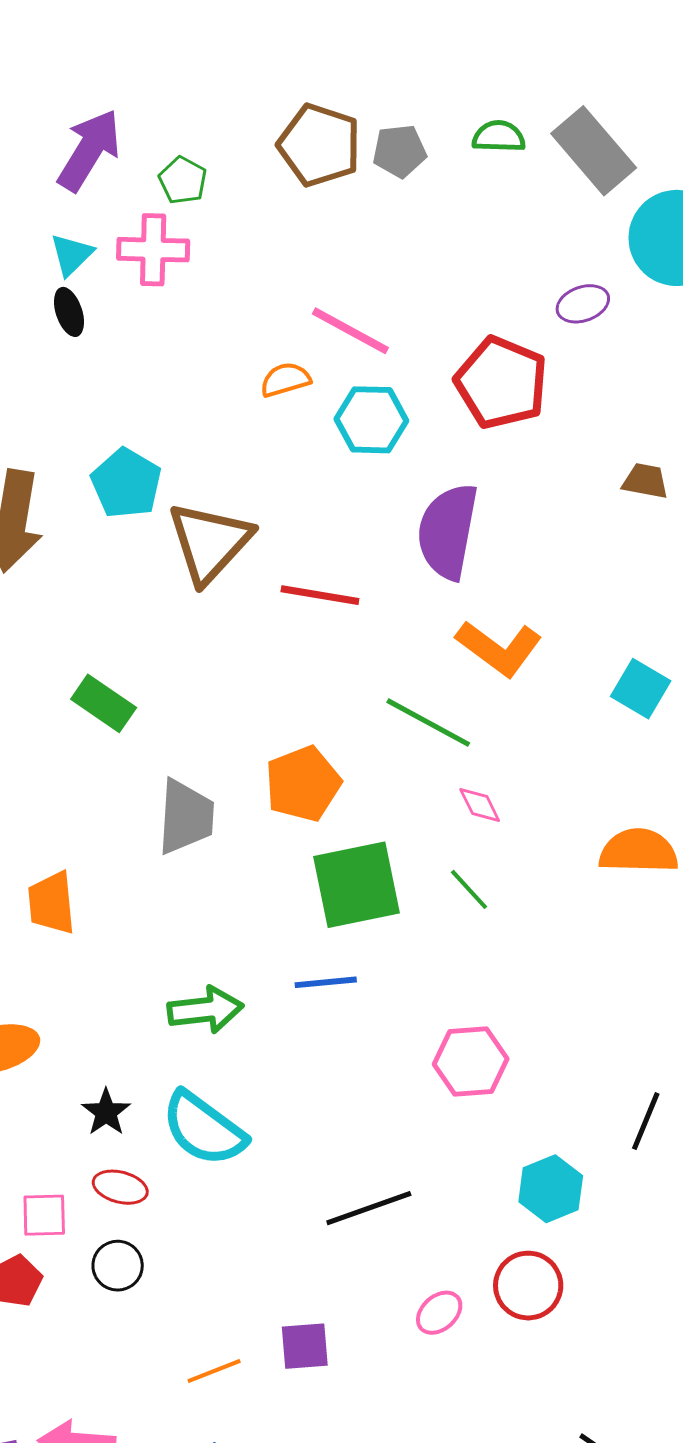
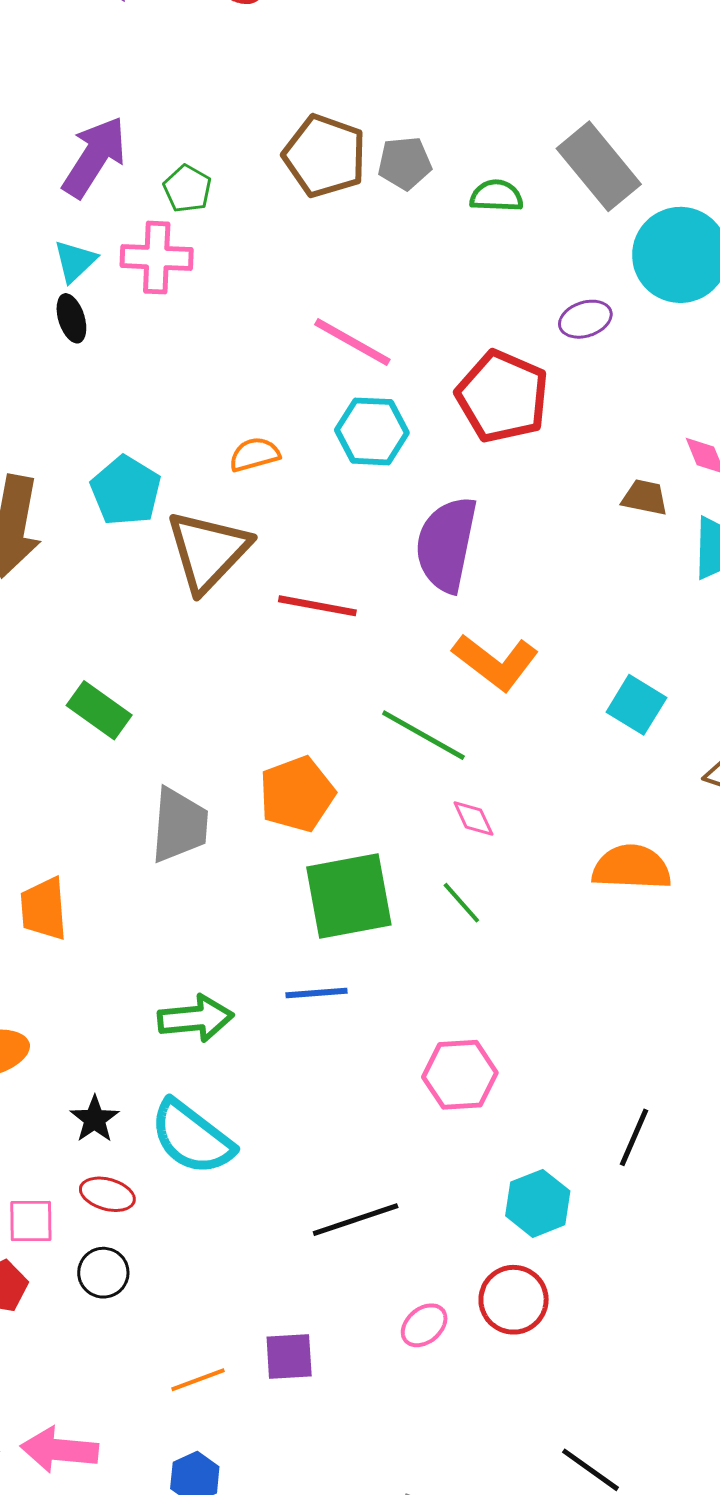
green semicircle: (499, 137) -> (496, 196), moved
orange semicircle: (285, 380) -> (254, 454), moved

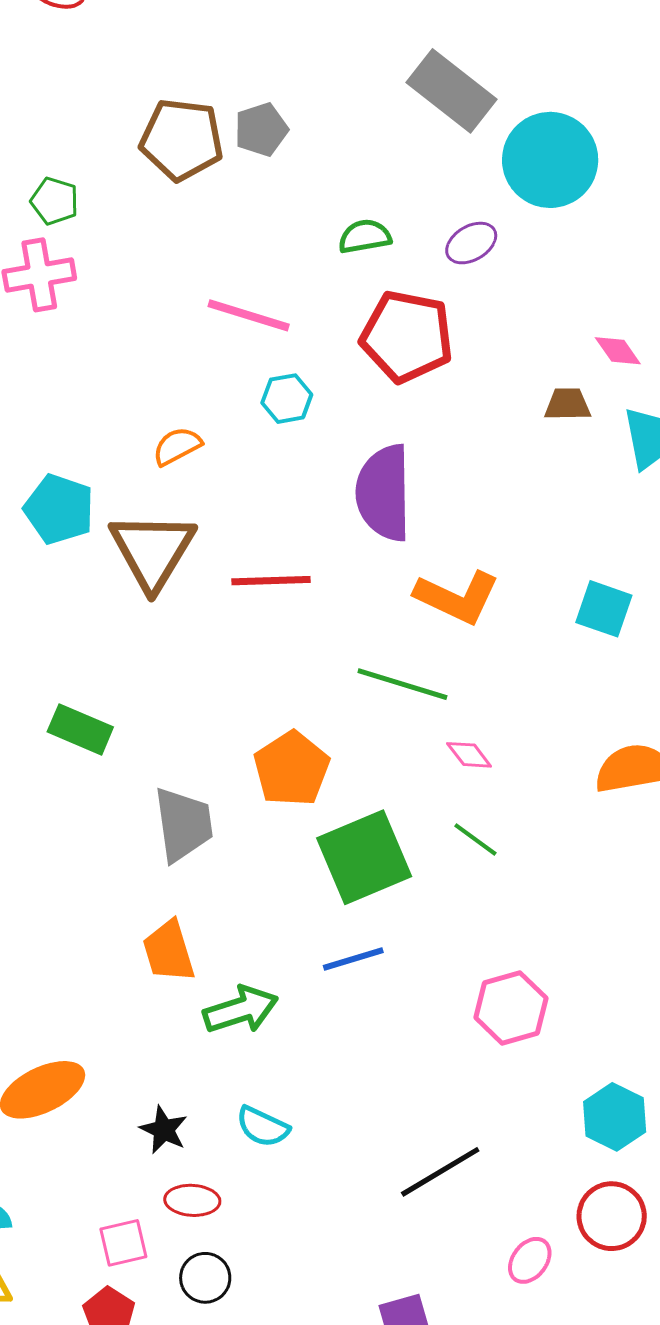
green semicircle: (496, 196) -> (365, 236), moved
cyan hexagon: (372, 431) -> (287, 399), size x0.7
orange trapezoid: (44, 909) -> (169, 951), moved
cyan semicircle: (192, 1137) -> (263, 1127), size x0.6

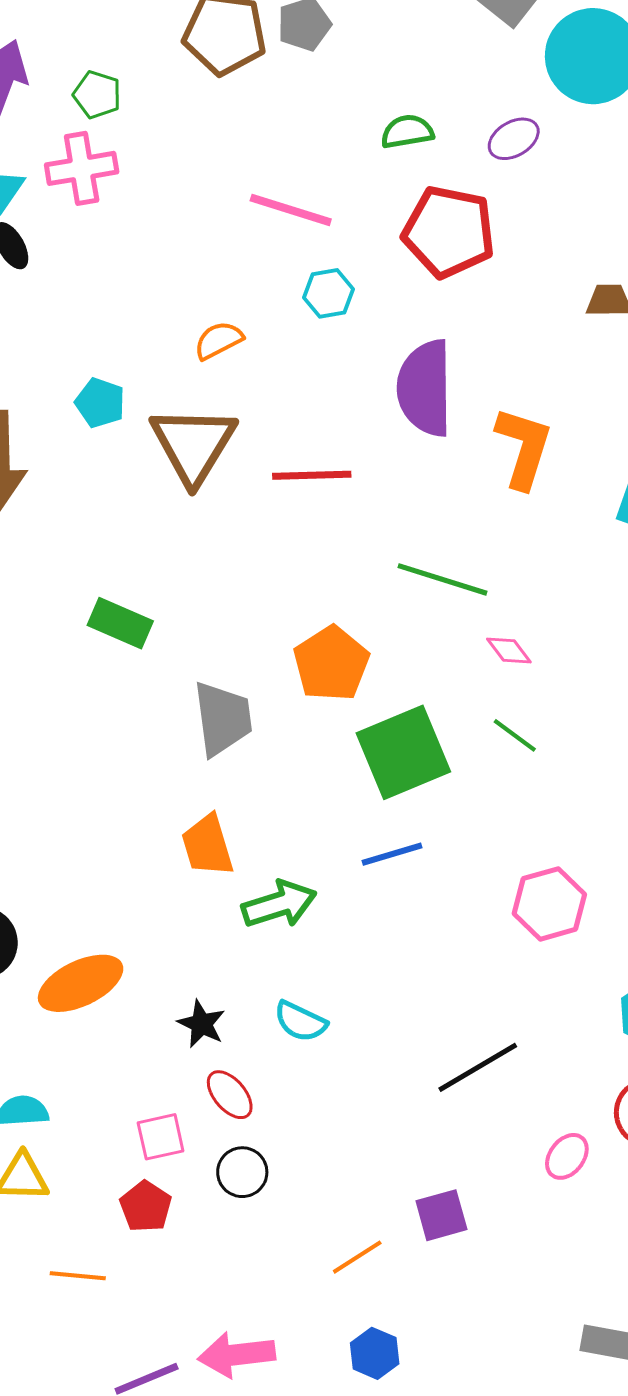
cyan pentagon: (59, 509) -> (100, 403), size x0.7
orange L-shape: (457, 597) -> (524, 448), moved, turned -98
red ellipse: (192, 1200) -> (230, 1095), turned 46

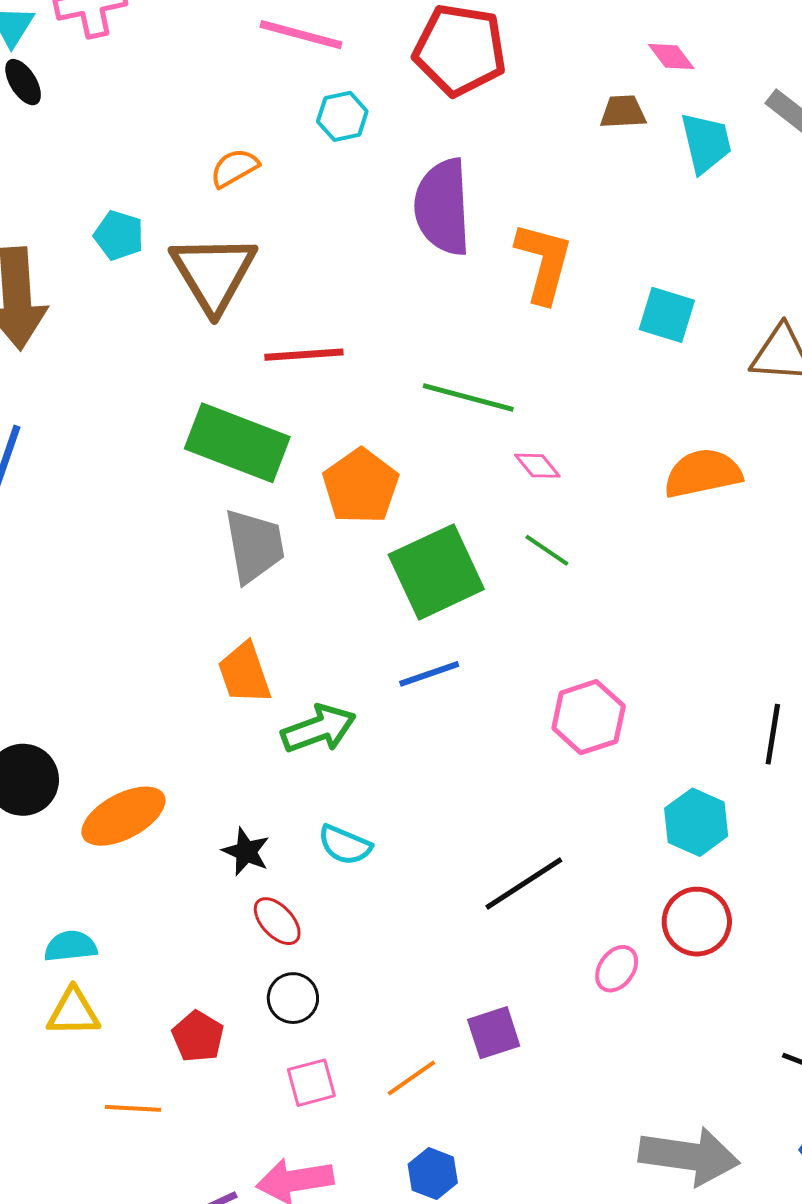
red line: (312, 475) -> (304, 355), moved
green rectangle: (120, 623) -> (237, 443), moved, size x1.6
pink square: (161, 1137) -> (311, 1083), moved

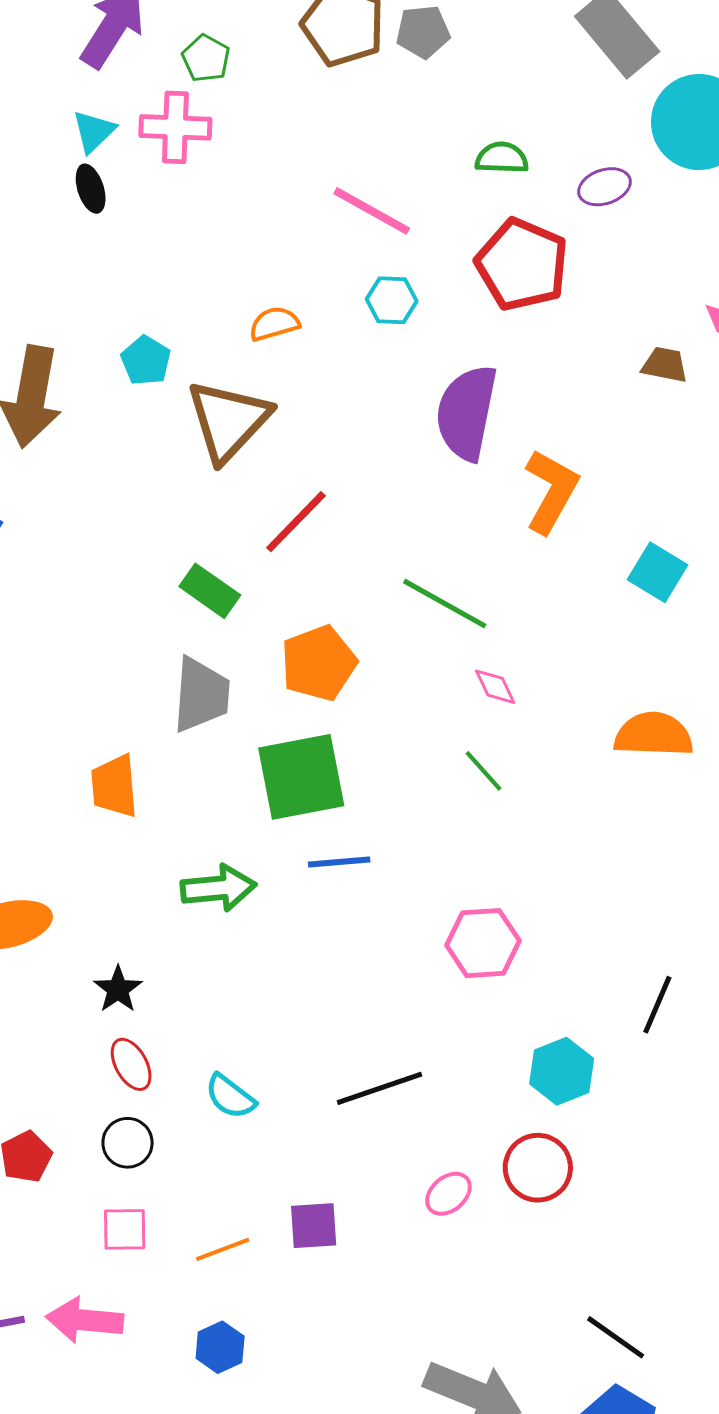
red line: (304, 355) -> (296, 522), turned -56
green rectangle: (237, 443) -> (210, 591), size x0.6
green square: (436, 572) -> (301, 777), moved
orange trapezoid: (244, 673) -> (114, 786), moved
cyan semicircle: (345, 845) -> (230, 1097), moved

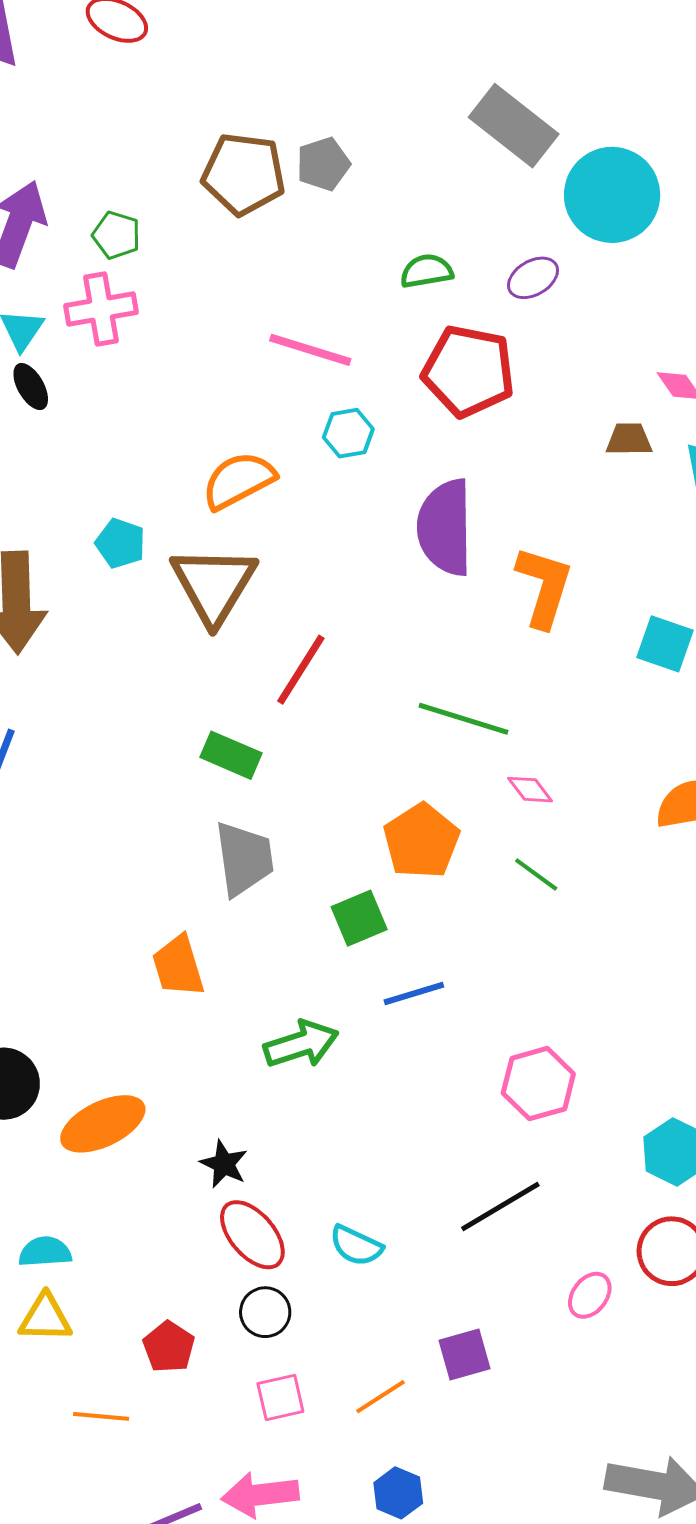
orange semicircle: (274, 324) -> (239, 480), size x1.5
orange pentagon: (319, 663) -> (421, 841), moved
green square: (301, 777) -> (359, 918), size x0.6
pink hexagon: (483, 943) -> (538, 1084), moved
red ellipse: (131, 1064) -> (252, 1235), size x1.4

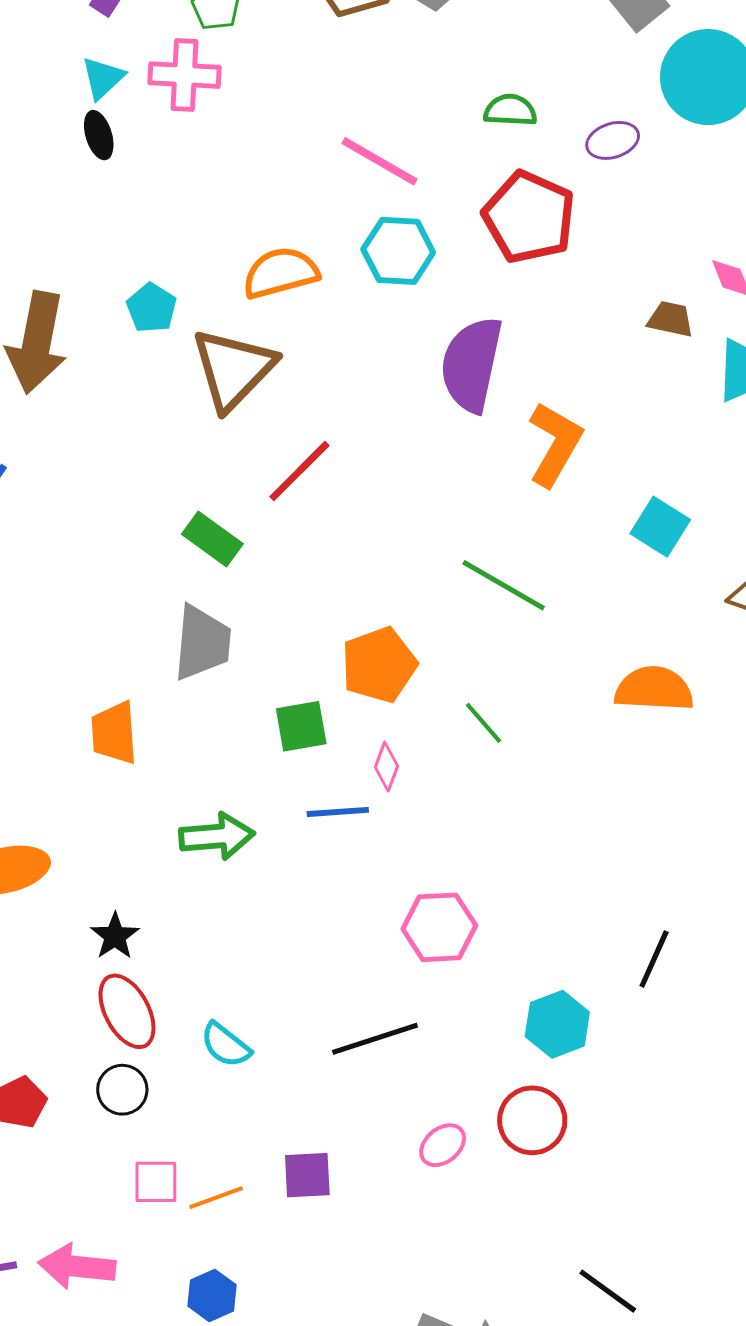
cyan hexagon: (348, 433) -> (398, 251), size x1.4
green line: (463, 719) -> (504, 585), moved
pink diamond: (530, 790) -> (386, 767), moved, turned 45
pink square: (280, 1398) -> (156, 1182), moved

